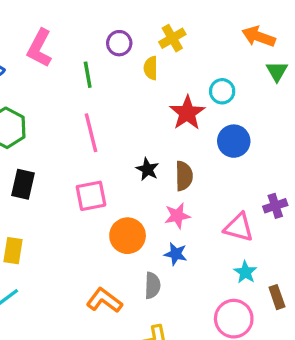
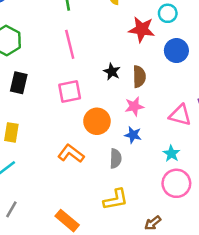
red star: (187, 113) -> (142, 29), turned -30
cyan star: (245, 272) -> (171, 154), moved
orange L-shape: (104, 300) -> (71, 154), moved

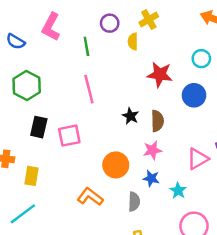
cyan circle: (168, 13) -> (201, 59), moved
pink square: (70, 91) -> (69, 136), moved
pink triangle: (180, 115) -> (198, 159), turned -45
cyan star: (171, 154) -> (178, 191), moved

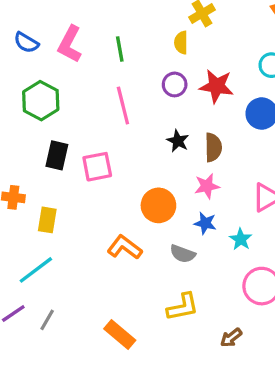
purple circle: (110, 23) -> (175, 84), moved
pink L-shape: (51, 27) -> (70, 44), moved
gray semicircle: (134, 202) -> (183, 254), turned 108

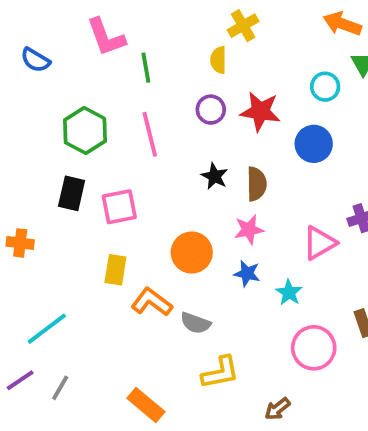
pink L-shape: (70, 44) -> (106, 37), moved, turned -48
green hexagon: (41, 101) -> (85, 131), moved
yellow rectangle: (47, 220) -> (115, 270), moved
gray semicircle: (183, 254) -> (196, 323), moved

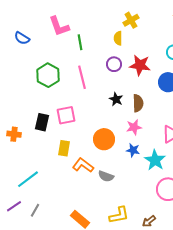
black rectangle: (72, 193) -> (42, 122), moved
cyan star: (289, 293) -> (155, 160), size x1.5
yellow L-shape: (220, 373) -> (119, 215), moved

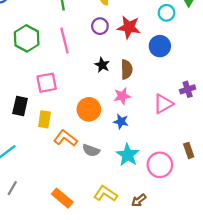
black rectangle: (42, 122) -> (20, 106), moved
cyan star: (155, 160) -> (128, 155), moved
yellow L-shape: (119, 215) -> (105, 194), turned -135

